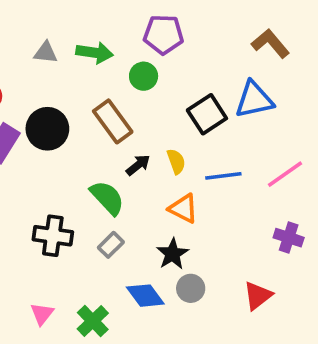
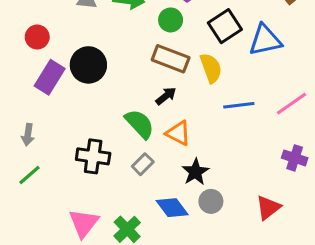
black square: (207, 114) -> (225, 26), moved
brown rectangle: (113, 121) -> (171, 59), moved, turned -33
yellow semicircle: (176, 161) -> (211, 68), moved, size x1.4
orange triangle: (183, 209) -> (178, 133), moved
pink triangle: (42, 314) -> (84, 223), size x1.5

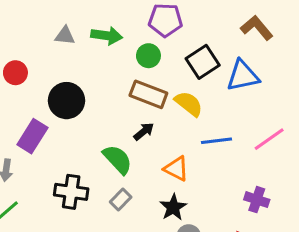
yellow semicircle: (211, 68) -> (189, 104), turned -32
purple rectangle: (50, 77) -> (32, 136), moved
orange triangle: (178, 133) -> (176, 169), moved
purple cross: (295, 158) -> (257, 200), moved

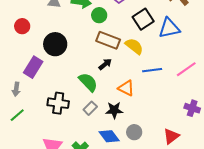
green circle: (148, 56) -> (99, 15), moved
purple cross: (257, 200) -> (192, 108), moved
black star: (173, 207) -> (114, 110), moved, turned 30

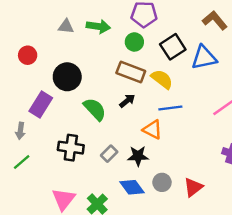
green circle: (99, 15) -> (134, 42), moved
blue line: (152, 70) -> (170, 108), moved
green semicircle: (88, 82) -> (95, 109), moved
red triangle: (171, 136) -> (193, 187), moved

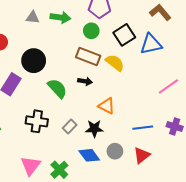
black arrow: (127, 101) -> (85, 81), turned 48
blue line: (170, 108) -> (143, 128), moved

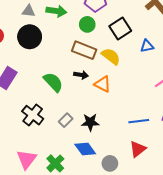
blue triangle: (151, 44) -> (147, 46), moved, size x0.6
black circle: (34, 61) -> (30, 37), moved
orange triangle: (107, 106) -> (103, 84), moved
black cross: (37, 121) -> (33, 115), turned 30
gray circle: (115, 151) -> (110, 163), moved

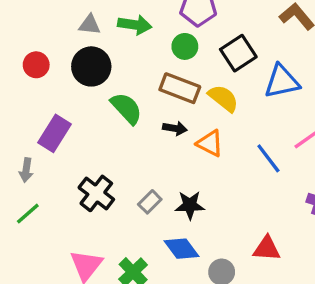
blue triangle: (147, 46) -> (282, 82), size x1.6
green semicircle: (53, 82) -> (126, 108), moved
blue line: (139, 121) -> (268, 158), moved, turned 60
red triangle: (138, 149) -> (267, 249), turned 42

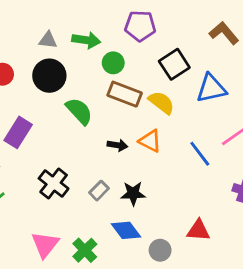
green circle: (185, 46) -> (113, 63), moved
black arrow: (175, 128) -> (117, 145), moved

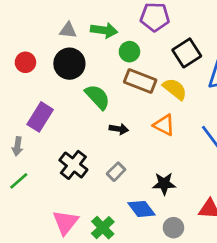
black arrow: (117, 145) -> (119, 129), moved
black star: (133, 193) -> (164, 184), moved

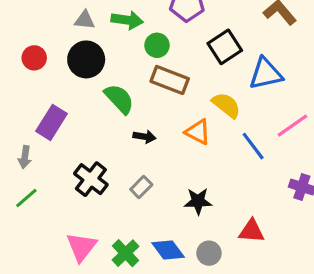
yellow semicircle: (175, 89) -> (226, 105), moved
blue diamond: (141, 209) -> (168, 250), moved

